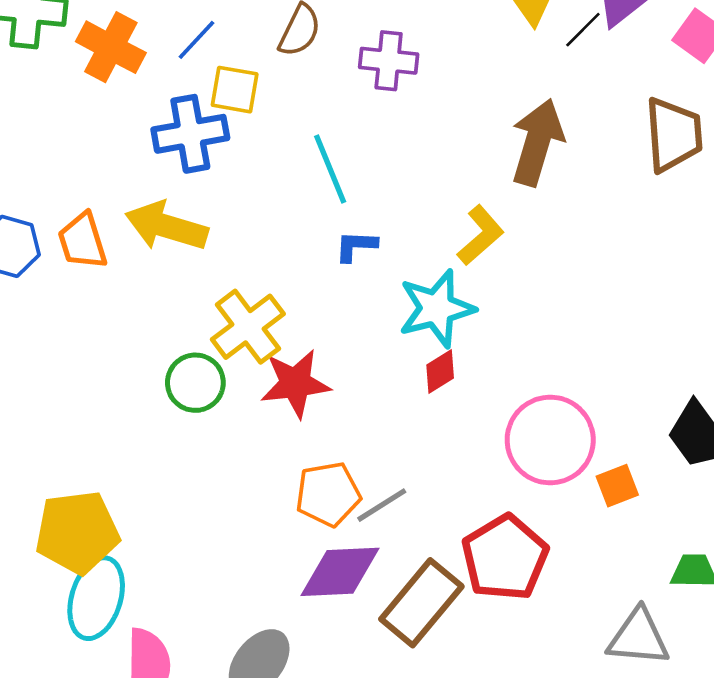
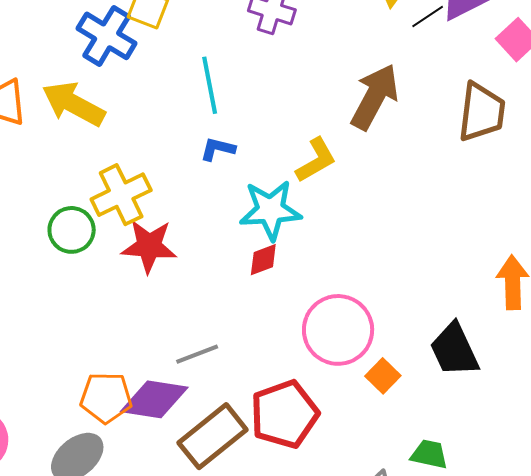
blue cross: (190, 134) -> (107, 36), turned 30
orange square: (617, 486) -> (383, 376), turned -36
orange pentagon: (328, 494) -> (106, 398), moved

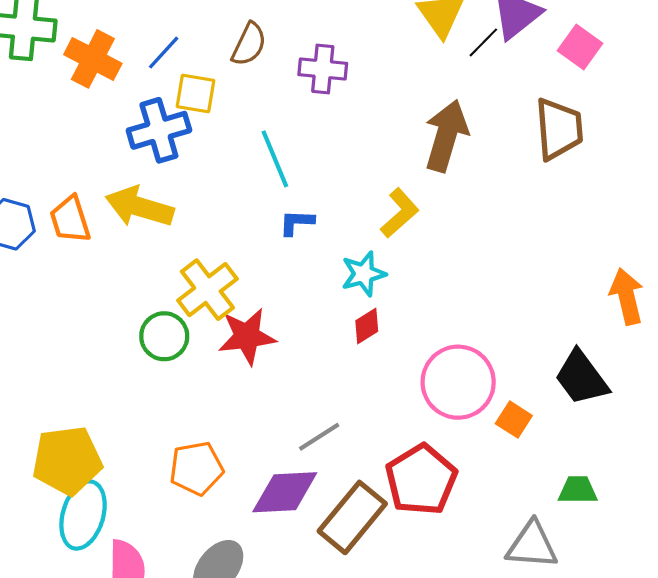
blue cross: (107, 36) -> (159, 130), turned -36
cyan star: (270, 210) -> (364, 274), size x0.7
orange pentagon: (106, 398) -> (196, 468), moved

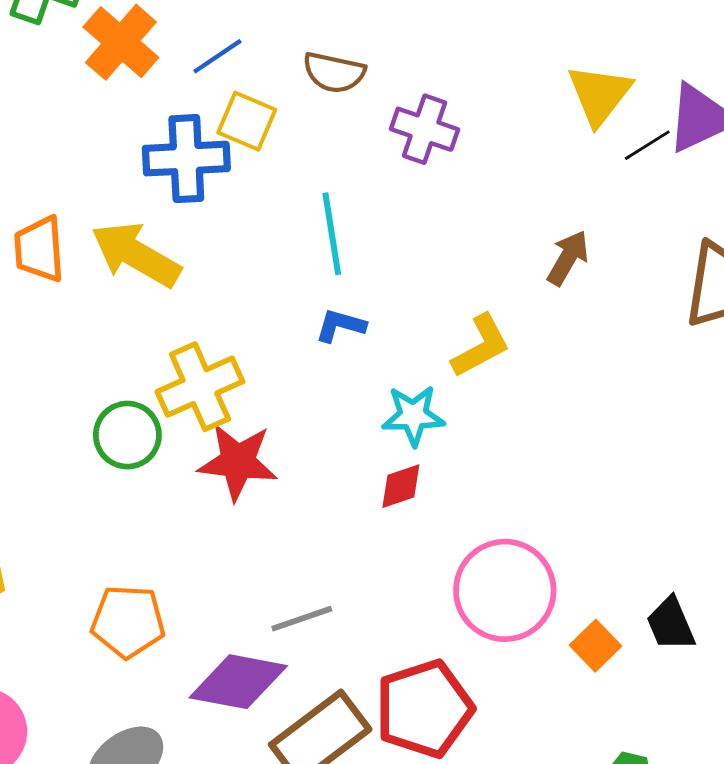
brown semicircle: (249, 44) -> (334, 72), turned 63
brown arrow: (446, 136) -> (568, 258), size x0.6
black trapezoid: (581, 378) -> (671, 624), size x0.7
orange square: (514, 420) -> (596, 646), moved

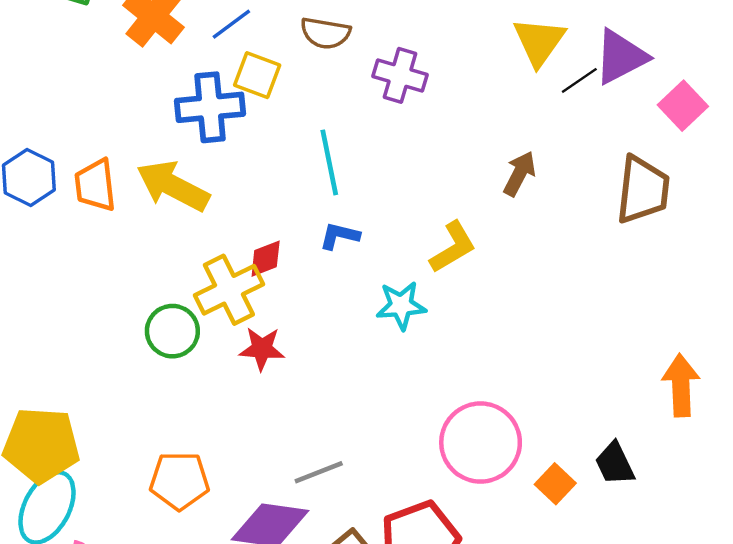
red star: (238, 462) -> (262, 349), size x0.7
red diamond: (401, 486) -> (266, 259), moved

